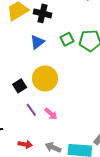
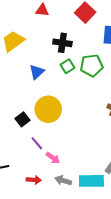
black cross: (42, 13) -> (62, 43), moved
pink arrow: (51, 114) -> (53, 158), moved

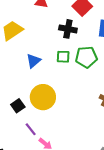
black cross: (62, 43) -> (68, 29), moved
green square: (67, 66) -> (63, 57), turned 32

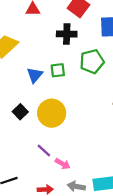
green square: (63, 57) -> (58, 70), moved
black square: (18, 106) -> (20, 112), moved

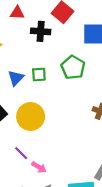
black cross: (67, 34) -> (41, 31), moved
green pentagon: (92, 61) -> (73, 67), turned -30

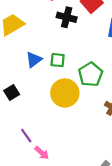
green pentagon: (73, 67) -> (90, 74), moved
yellow circle: (31, 117) -> (65, 93), moved

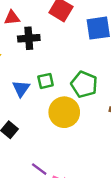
black cross: (67, 17) -> (29, 38), moved

